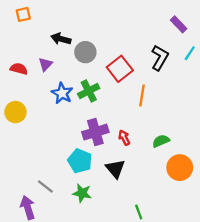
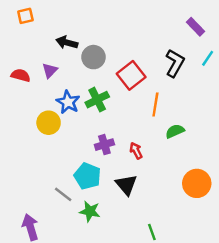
yellow circle: (15, 112) -> (49, 123), moved
purple cross: (95, 132) -> (104, 145), size x0.7
green semicircle: (161, 141) -> (175, 131), moved
gray line: (45, 186) -> (63, 194), moved

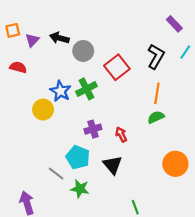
orange square: (25, 16) -> (13, 30), moved
purple triangle: (50, 70) -> (32, 40), moved
orange line: (155, 104) -> (157, 93), moved

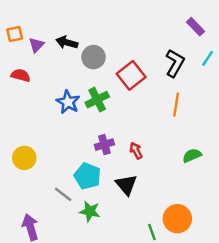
yellow circle: (43, 110) -> (24, 158), moved
green semicircle: (156, 117) -> (192, 155), moved
orange circle: (175, 164) -> (177, 219), moved

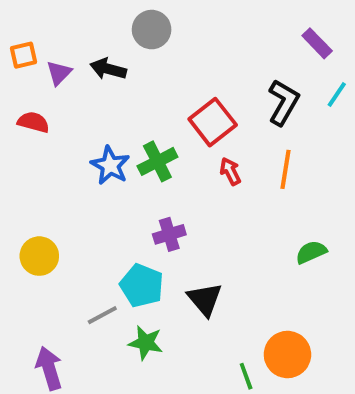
gray circle: (94, 57) -> (152, 30), moved
red arrow: (136, 151) -> (230, 171), moved
gray line: (63, 194) -> (102, 315), turned -66

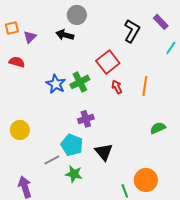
black arrow: (108, 69) -> (65, 35), moved
black L-shape: (284, 102) -> (132, 31), moved

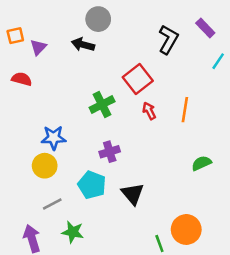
blue star: (56, 84) -> (54, 138), moved, turned -30
yellow circle: (20, 130) -> (45, 166), moved
gray line: (52, 160) -> (52, 204), moved
green star: (74, 174) -> (73, 232), moved

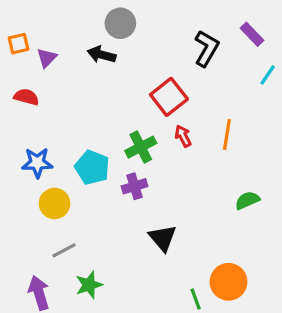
green cross: (102, 105) -> (141, 147), moved
blue star: (54, 138) -> (37, 163), moved
cyan pentagon: (92, 185) -> (92, 167), moved
green star: (73, 232) -> (89, 285), turned -30

